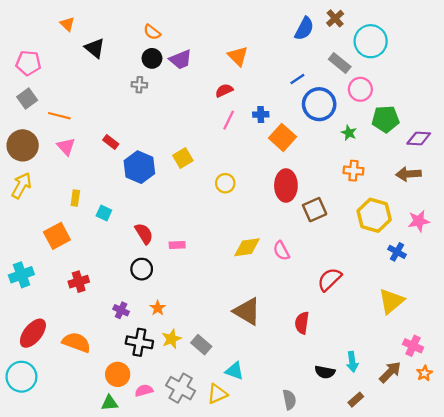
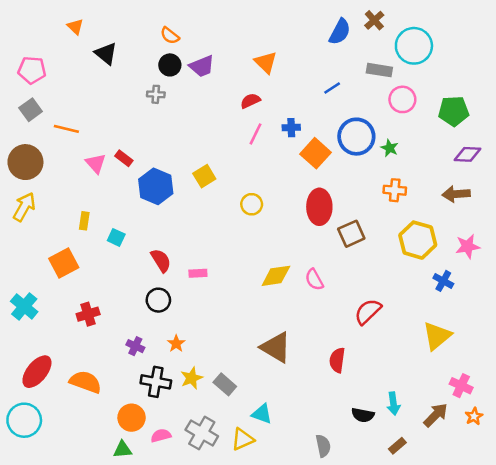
gray rectangle: (340, 63) -> (379, 70), turned -30
blue circle: (319, 104) -> (356, 137), moved
green pentagon: (386, 119) -> (454, 111), moved
pink triangle: (66, 147) -> (96, 163), moved
cyan cross: (21, 275) -> (24, 306), turned -30

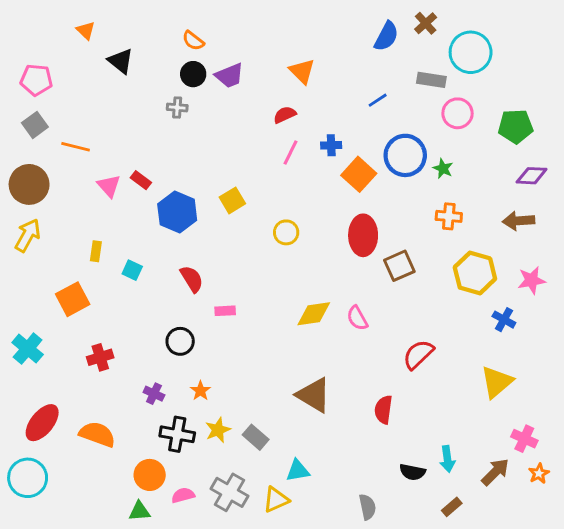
red semicircle: (161, 260) -> (192, 279), moved
cyan triangle: (262, 414) -> (298, 471), turned -30

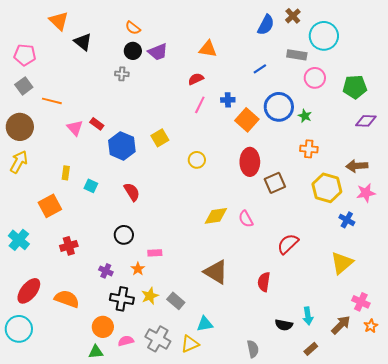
orange triangle: (86, 31) -> (59, 21), size x1.5
orange triangle: (302, 71) -> (208, 49), turned -36
brown arrow: (519, 221) -> (357, 166), moved
pink rectangle: (225, 311) -> (155, 253), moved

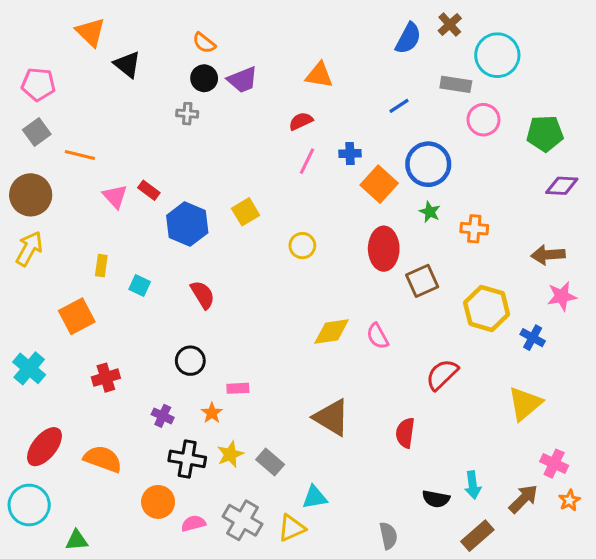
green star: (305, 116) -> (430, 212), moved
yellow hexagon: (327, 188) -> (487, 308), moved
brown rectangle: (311, 349) -> (477, 536), size x1.5
green triangle: (96, 352) -> (77, 540), moved

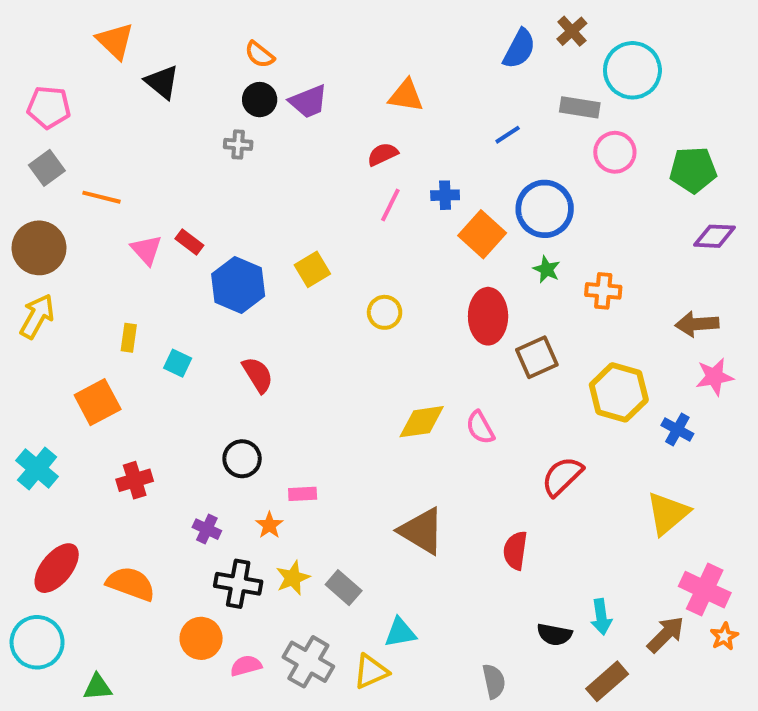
pink cross: (554, 464) -> (705, 590), size x1.4

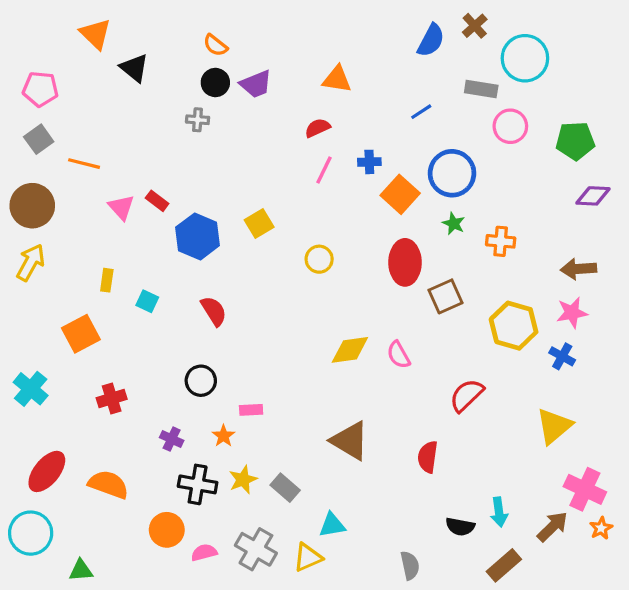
pink star: (714, 377) -> (572, 313), moved

